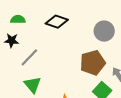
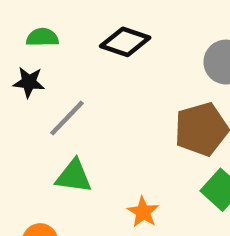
green triangle: (33, 85) -> (74, 176), turned -42

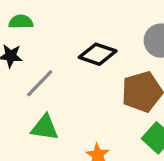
black diamond: (125, 42) -> (98, 54), moved

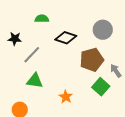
green semicircle: (21, 22) -> (42, 19), moved

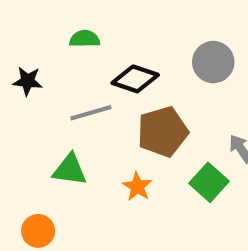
gray line: (32, 55) -> (91, 113), moved, turned 30
brown pentagon: (92, 60) -> (163, 132), moved
orange star: (66, 97) -> (137, 187), moved

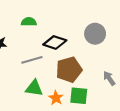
green triangle: (70, 170) -> (34, 88), moved
green square: (209, 182) -> (79, 96), moved, turned -36

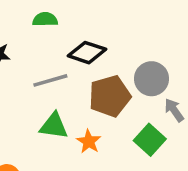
gray circle: (95, 34) -> (151, 79), moved
green square: (79, 96) -> (150, 140), moved, turned 36

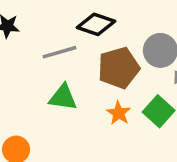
orange star: (89, 142) -> (119, 113), moved

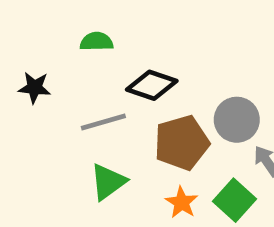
green triangle: (63, 97) -> (108, 182), turned -44

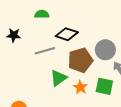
green triangle: (108, 182) -> (58, 78), moved
green square: (234, 200) -> (104, 86), turned -30

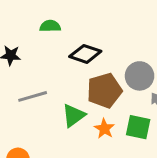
gray line: (45, 51) -> (33, 96), moved

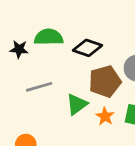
green semicircle: (50, 26) -> (49, 37), moved, size x1.5

